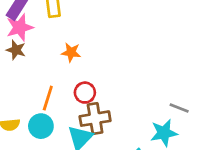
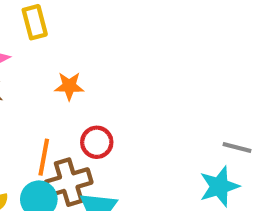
brown cross: (95, 119) -> (69, 182), moved

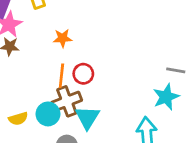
orange line: (44, 157) -> (61, 76), moved

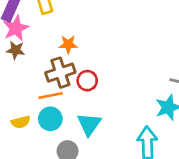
orange line: (61, 76) -> (51, 96), moved, turned 70
brown cross: (67, 101) -> (60, 73), moved

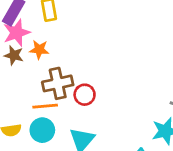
orange star: (68, 44) -> (39, 50), moved

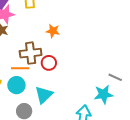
orange star: (39, 50) -> (53, 31), moved

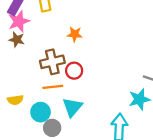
orange line: (20, 68) -> (53, 87), moved
cyan circle: (16, 85) -> (41, 112), moved

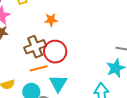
red circle: (74, 71) -> (55, 52), size x1.5

